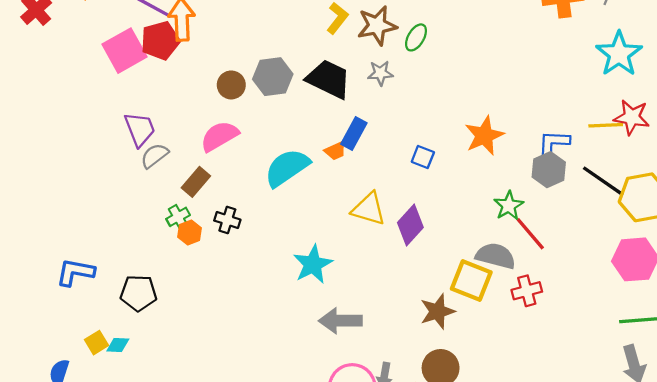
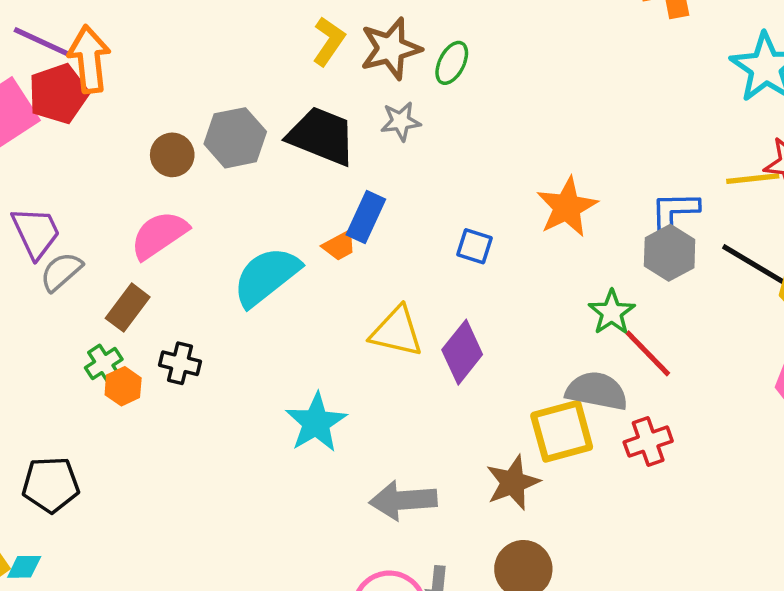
yellow square: (471, 280) -> (562, 431), turned -33
gray arrow: (340, 321) -> (403, 500), moved

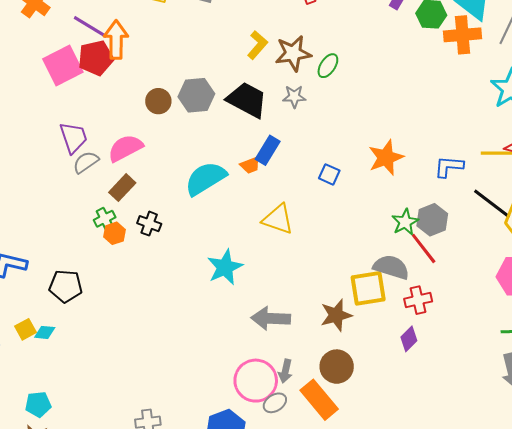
pink semicircle: (159, 235) -> (125, 148), moved
gray hexagon: (670, 253) -> (432, 220), moved
purple diamond: (462, 352) -> (409, 339), moved, size x0.7

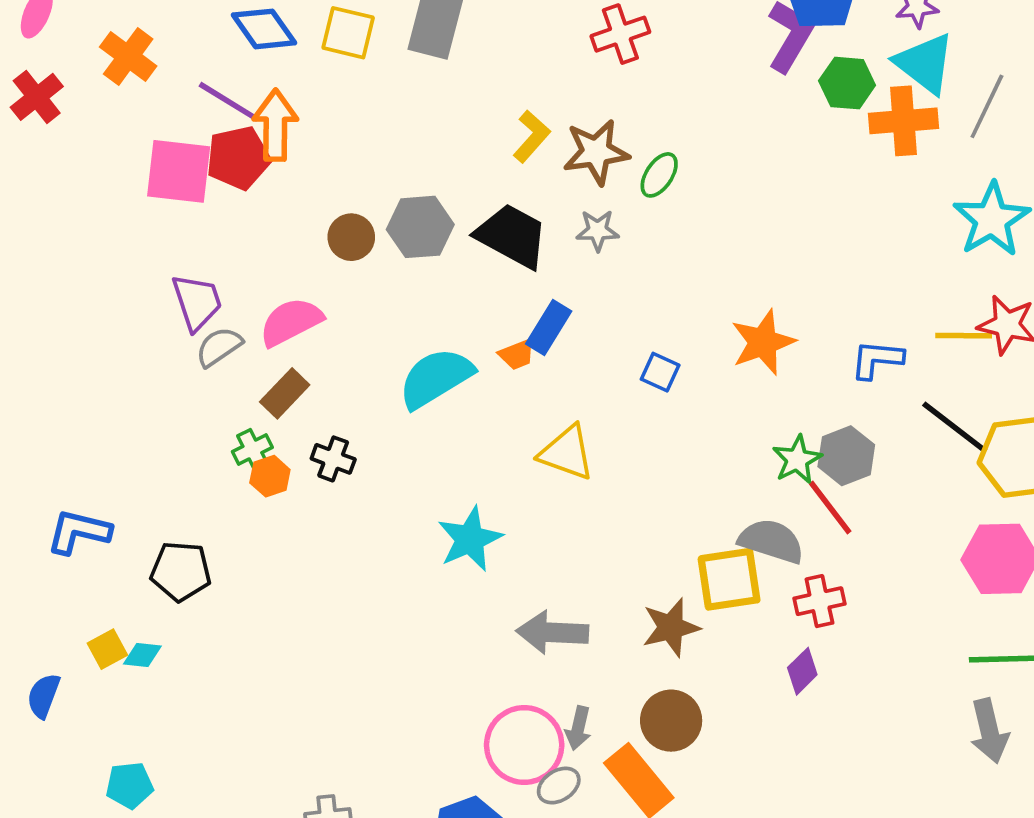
pink square: (63, 66) -> (179, 171), turned 33

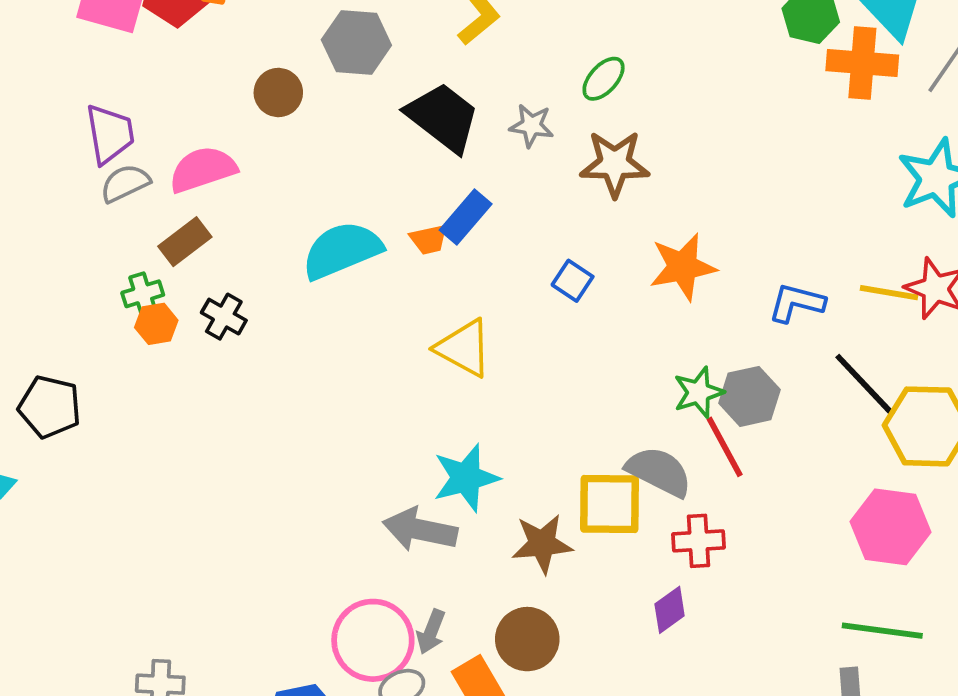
brown star: (596, 152) -> (615, 164), moved
gray hexagon: (420, 227) -> (356, 43), moved
cyan star: (470, 539) -> (466, 478), moved

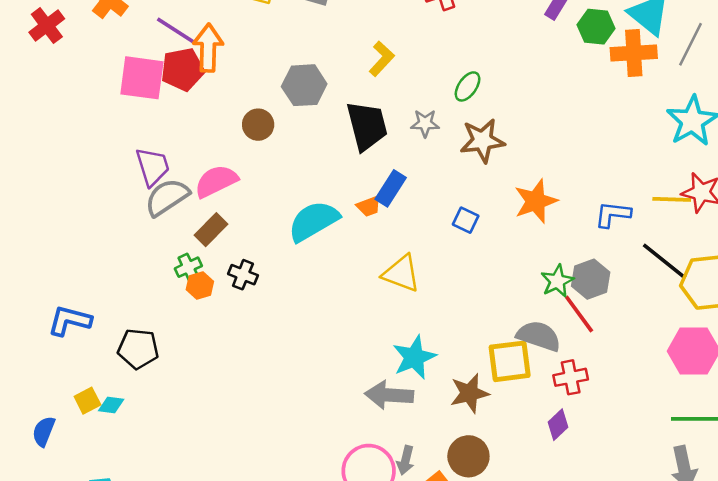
black trapezoid: (443, 117) -> (367, 126), turned 46
gray semicircle: (125, 183) -> (167, 197), size x1.4

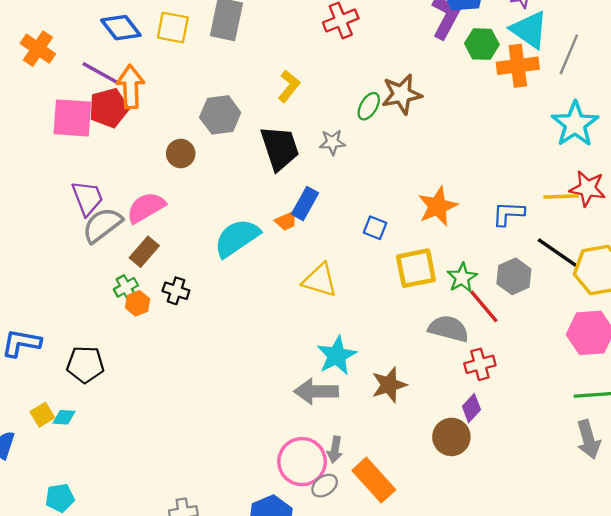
brown star: (482, 141) -> (402, 94), moved
gray hexagon: (591, 279) -> (514, 276), moved
yellow square: (510, 361) -> (416, 268), moved
brown circle: (468, 456) -> (451, 437), moved

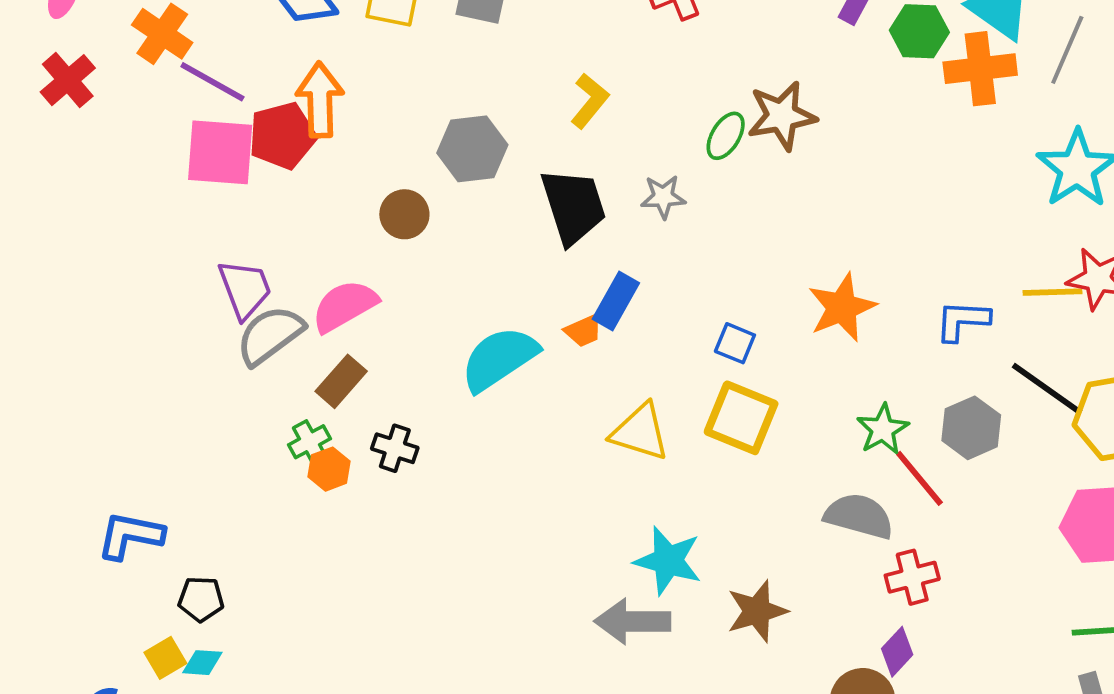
purple line: (101, 74) -> (212, 82), moved
yellow square: (416, 268) -> (741, 418), moved, turned 33
cyan star: (337, 356) -> (668, 561), turned -30
black pentagon: (85, 364) -> (201, 599), moved, size x0.7

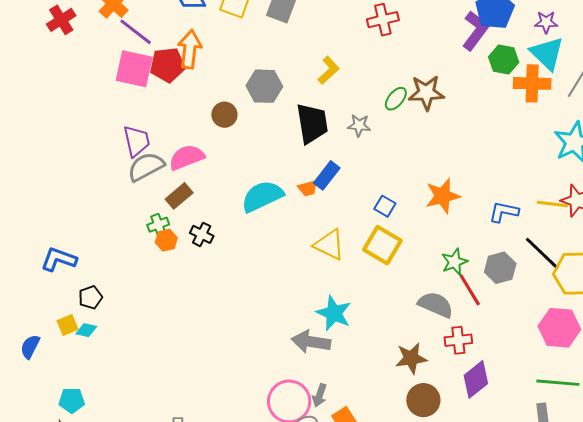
black pentagon: (201, 599) -> (90, 297), turned -30
brown star: (757, 611) -> (411, 358), moved
purple diamond: (897, 652) -> (476, 379), moved, size x1.5

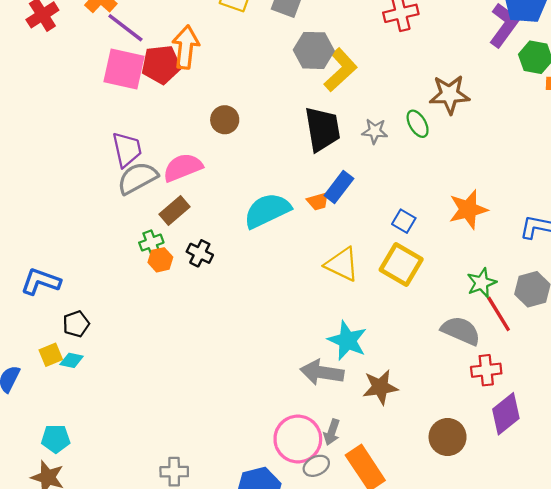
yellow L-shape: (329, 70) -> (341, 70), size x1.4
gray hexagon: (264, 86) -> (314, 50), moved
green ellipse: (396, 99) -> (418, 124), moved, turned -70
brown star: (411, 358) -> (380, 387), moved

